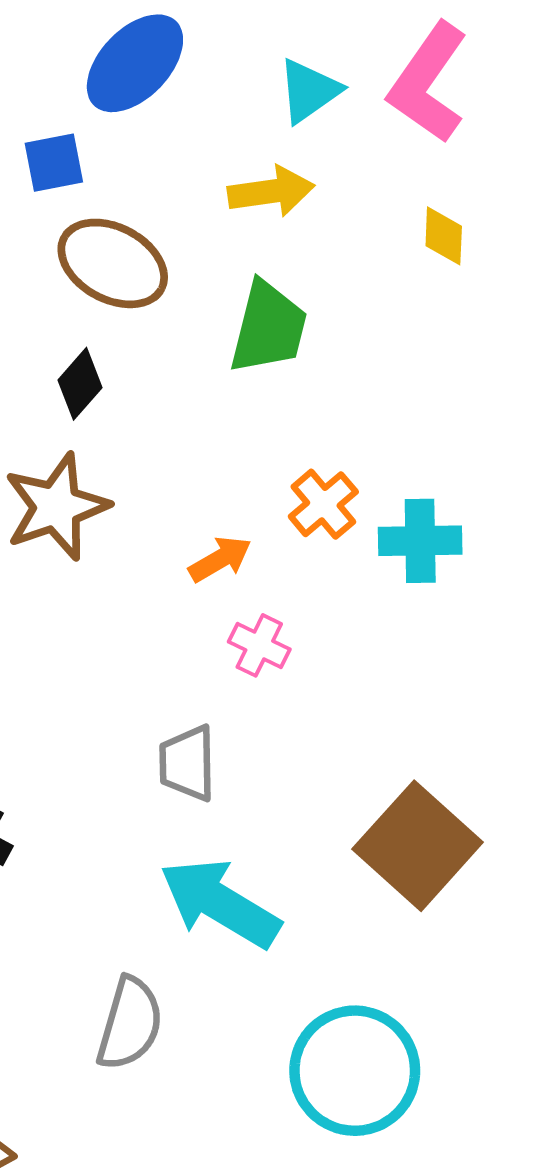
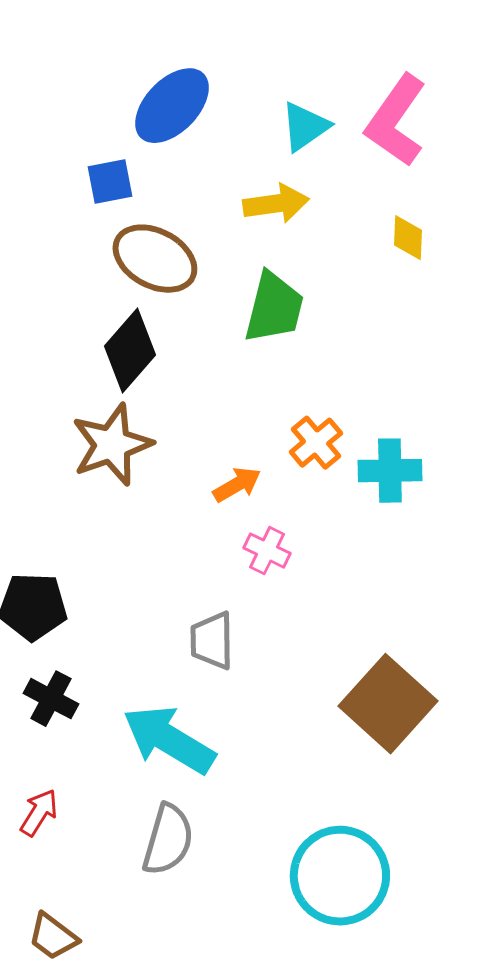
black diamond: (80, 384) -> (130, 351), size x1.5
cyan arrow: (220, 903) -> (169, 740), moved

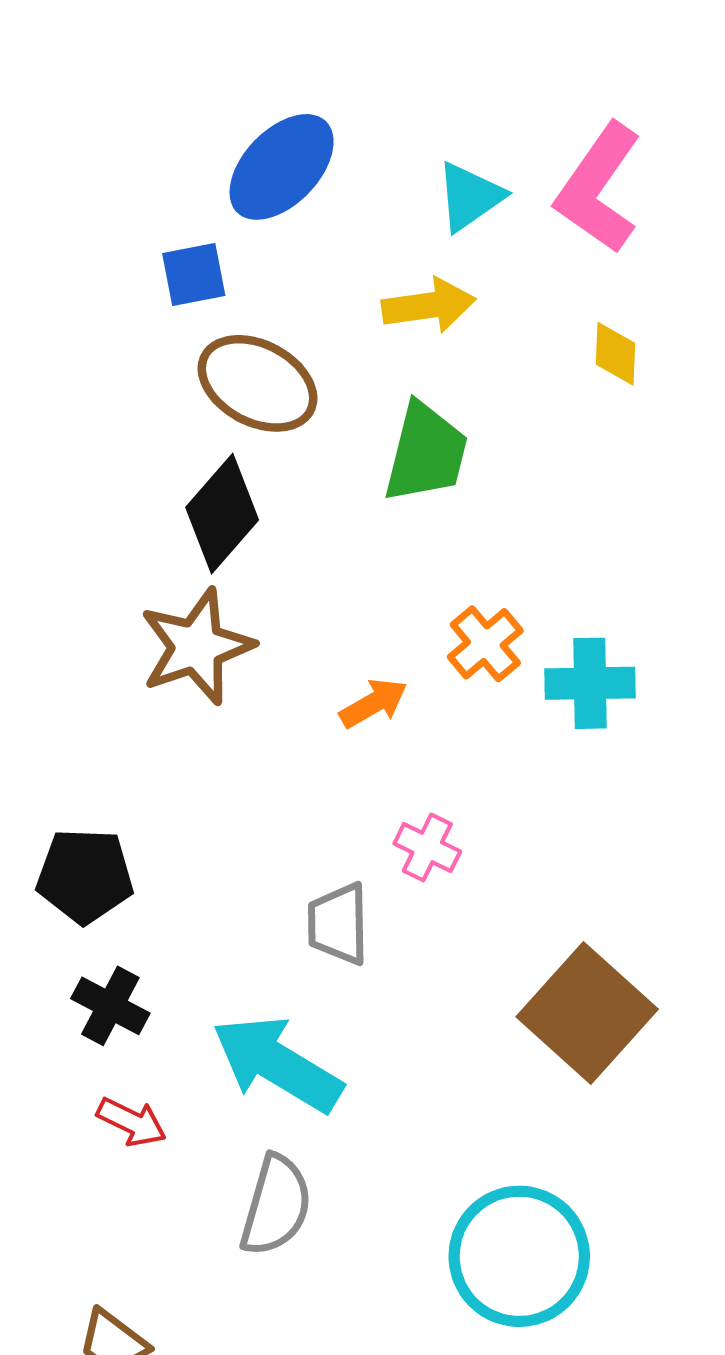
pink cross: (267, 551) -> (427, 847), moved
red arrow: (39, 813) -> (132, 1122), moved, turned 84

